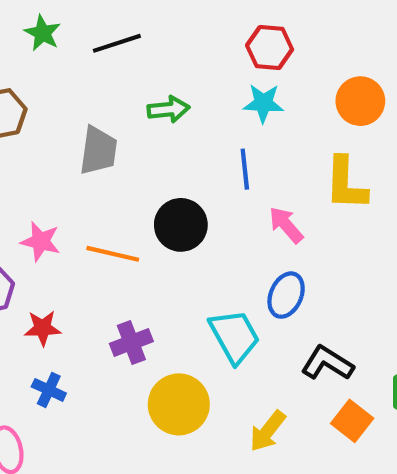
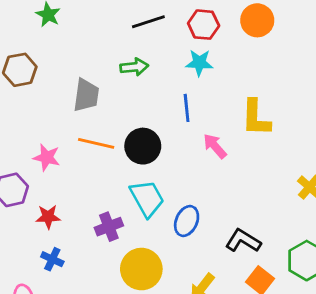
black line: (117, 43) -> (148, 22), moved
orange circle: (360, 101) -> (257, 20), moved
orange line: (113, 254) -> (96, 143), moved
blue ellipse: (286, 295) -> (187, 221), moved
cyan trapezoid: (234, 336) -> (147, 198), moved

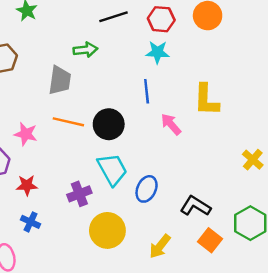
green arrow: (134, 67) -> (85, 50), moved

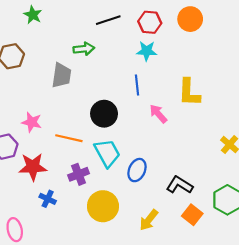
orange line: (68, 122) -> (69, 138), moved
red star: (27, 185) -> (33, 167), size x1.5
blue cross: (31, 222) -> (48, 199), moved

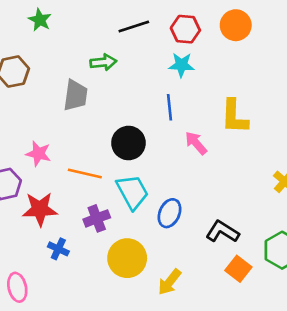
yellow arrow: (149, 220) -> (170, 282), moved

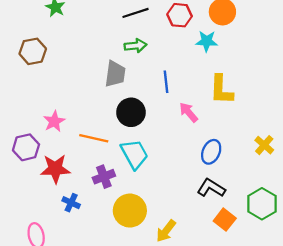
green arrow: (103, 62) -> (136, 46), moved
cyan star: (181, 65) -> (207, 41), moved
gray trapezoid: (76, 95) -> (115, 74), moved
pink star: (38, 154) -> (54, 121), turned 30
blue ellipse: (170, 213) -> (211, 152), moved

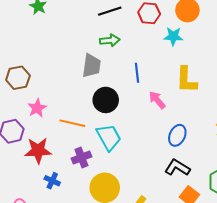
brown hexagon: (33, 51) -> (18, 78), moved

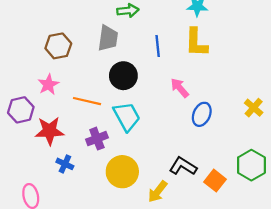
brown hexagon: (18, 78) -> (58, 46), moved
yellow L-shape: (186, 80) -> (196, 43), moved
pink arrow: (157, 100) -> (180, 88), moved
black L-shape: (177, 168) -> (183, 166), moved

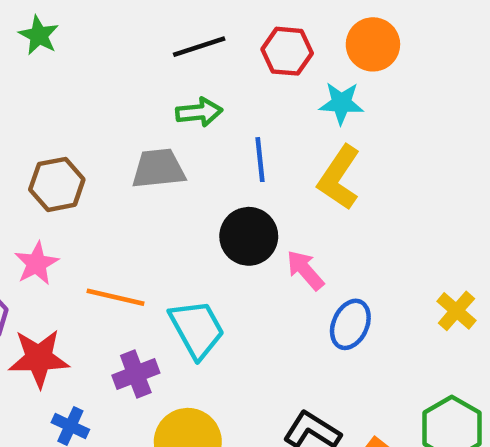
gray trapezoid: (108, 38) -> (158, 169), turned -104
yellow L-shape: (196, 43) -> (339, 178), turned 32
blue line: (158, 46) -> (260, 160), moved
black circle: (123, 76) -> (249, 236), moved

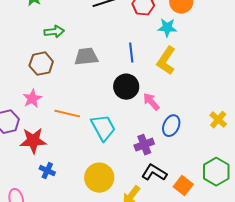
green arrow: (199, 112) -> (54, 32), moved
purple cross: (136, 374) -> (144, 145), moved

